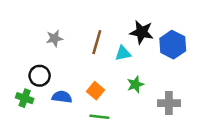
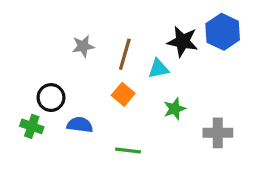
gray star: (55, 38) -> (83, 46), moved
blue hexagon: (173, 45) -> (223, 32), moved
orange square: (96, 91) -> (123, 94), moved

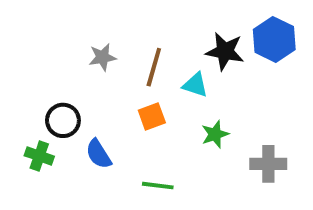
cyan triangle: (158, 69) -> (195, 85), turned 30
orange square: (123, 94) -> (152, 116), turned 30
blue semicircle: (80, 125) -> (99, 154), turned -130

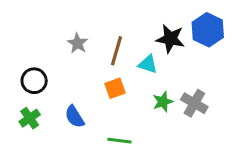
gray star: (102, 57) -> (78, 43), turned -30
black circle: (63, 120) -> (34, 81), moved
green cross: (39, 156) -> (30, 118), turned 36
gray cross: (268, 164) -> (194, 103), moved, turned 30

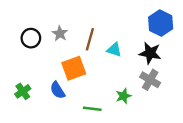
black star: (170, 39) -> (150, 53), moved
black circle: (34, 81) -> (31, 38), moved
orange square: (115, 88) -> (74, 68), moved, size x1.5
green star: (163, 102) -> (123, 96), moved

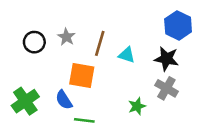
orange square: (74, 68) -> (82, 75), turned 30
green cross: (23, 91) -> (25, 101), size x1.5
green line: (92, 109) -> (84, 120), moved

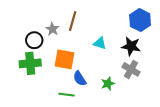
black circle: (34, 42) -> (34, 40), moved
brown line: (100, 43) -> (73, 21), moved
blue semicircle: (64, 100) -> (80, 79), moved
green cross: (25, 101) -> (30, 63), moved, turned 30

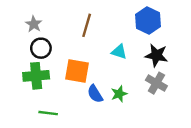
blue hexagon: (140, 20) -> (148, 20), moved
gray star: (52, 29) -> (34, 24), moved
green star: (108, 84) -> (119, 94), moved
green line: (67, 95) -> (48, 113), moved

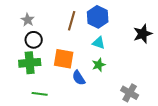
blue hexagon: (148, 20) -> (98, 17), moved
black star: (156, 55) -> (143, 34), moved, turned -30
gray cross: (156, 83) -> (130, 93), moved
green star: (119, 94) -> (99, 65), moved

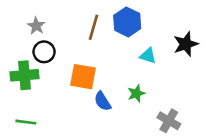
cyan triangle: (99, 43) -> (148, 56), moved
green cross: (30, 63) -> (25, 75), moved
green star: (99, 65) -> (136, 93), moved
green line: (40, 94) -> (26, 122), moved

